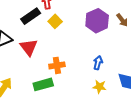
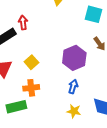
yellow square: (55, 21) -> (31, 62), moved
purple hexagon: (97, 21) -> (74, 58), moved

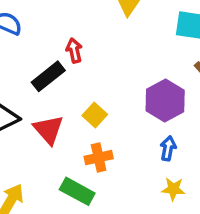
green rectangle: (16, 107) -> (77, 191), turned 48

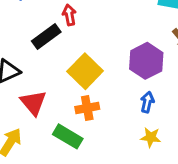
yellow square: (95, 115) -> (85, 71), size x1.6
red triangle: (48, 130) -> (33, 103), moved

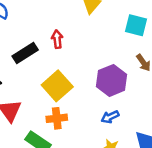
red arrow: (69, 15) -> (57, 39), moved
blue arrow: (147, 102) -> (110, 117), turned -132

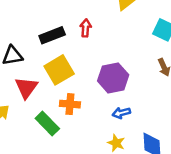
purple hexagon: (112, 80) -> (113, 78), moved
yellow square: (57, 86) -> (59, 70), moved

